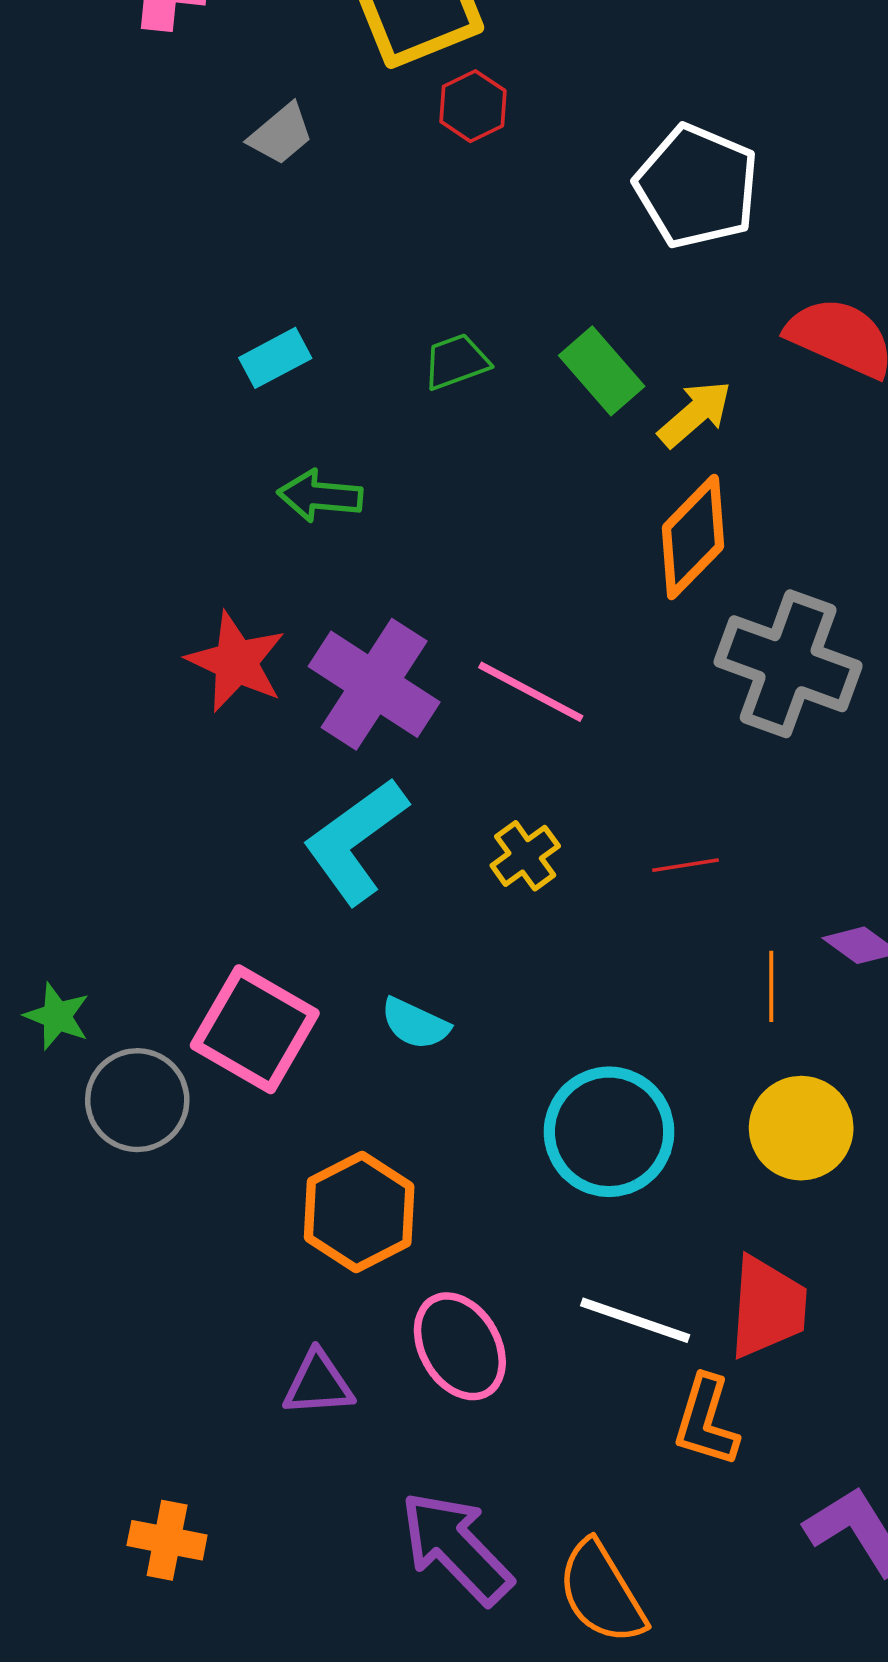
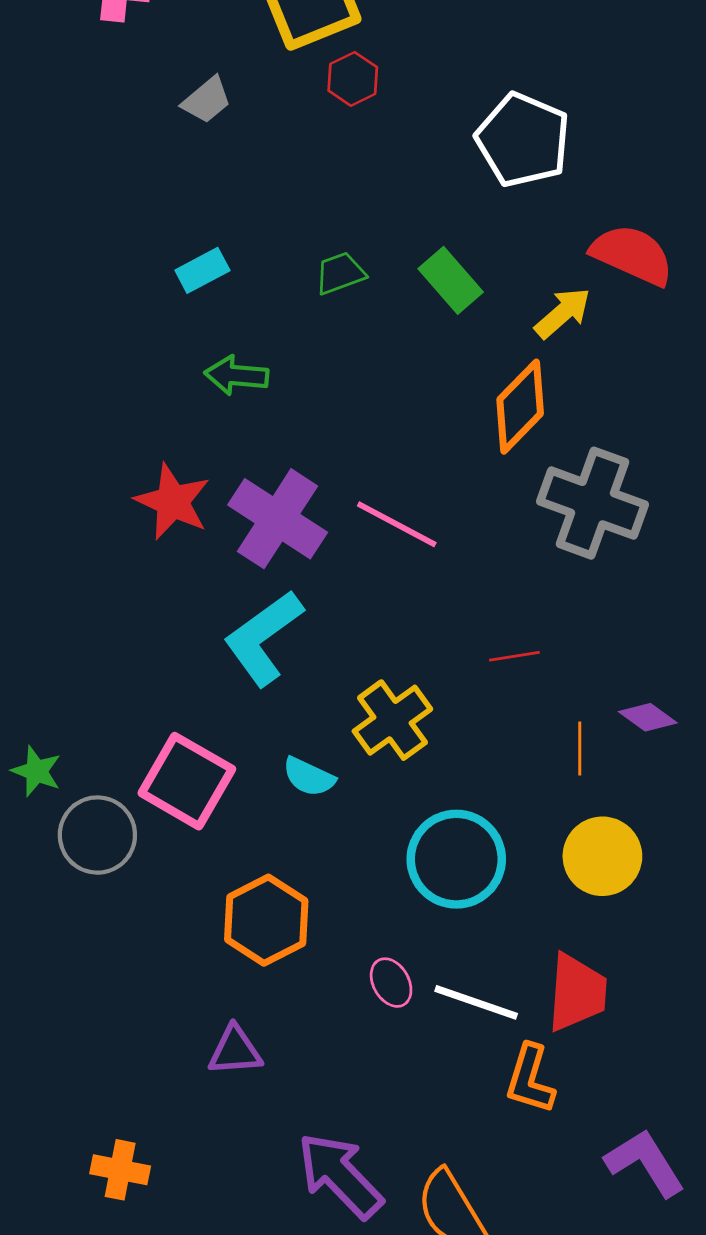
yellow arrow: (695, 414) -> (563, 313), moved
yellow cross: (525, 856) -> (392, 720), moved, size x1.5
pink ellipse: (460, 1346) -> (391, 983), moved, size x0.6

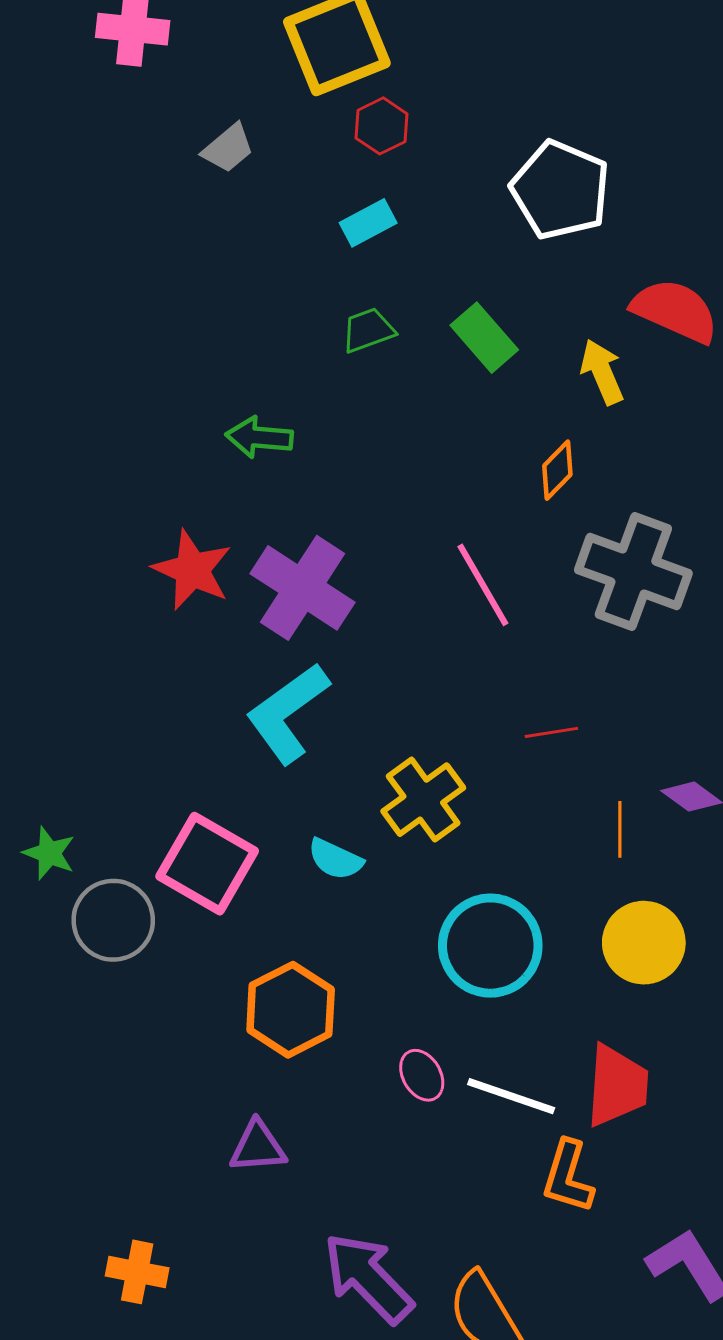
cyan rectangle: (202, 270) -> (368, 223), moved
yellow arrow: (563, 313) -> (602, 372), turned -72
orange diamond: (520, 407) -> (557, 470), size x0.6
pink line: (397, 524) -> (483, 585), moved, turned 32

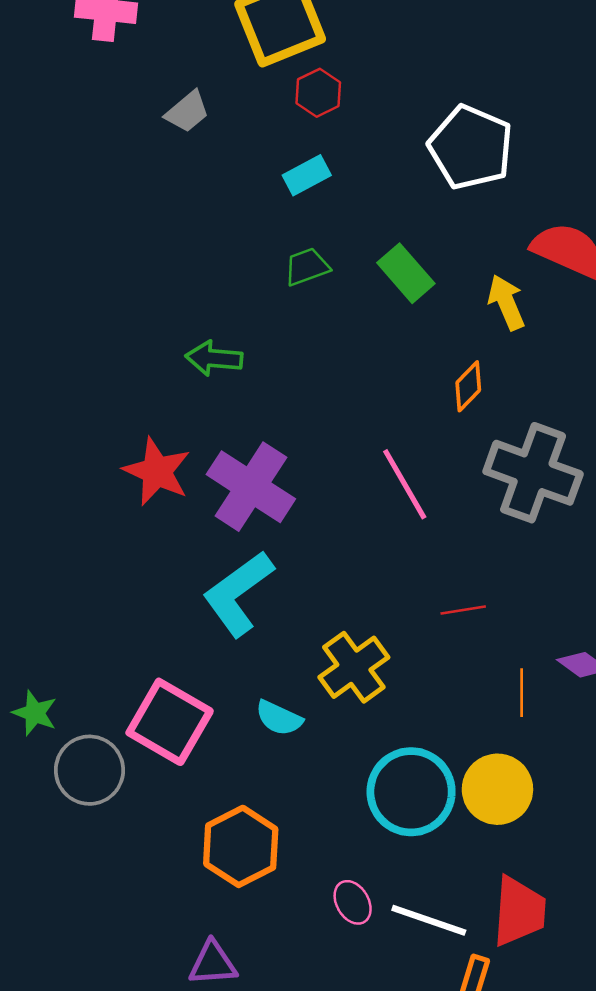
yellow circle: (644, 943) -> (497, 789), moved

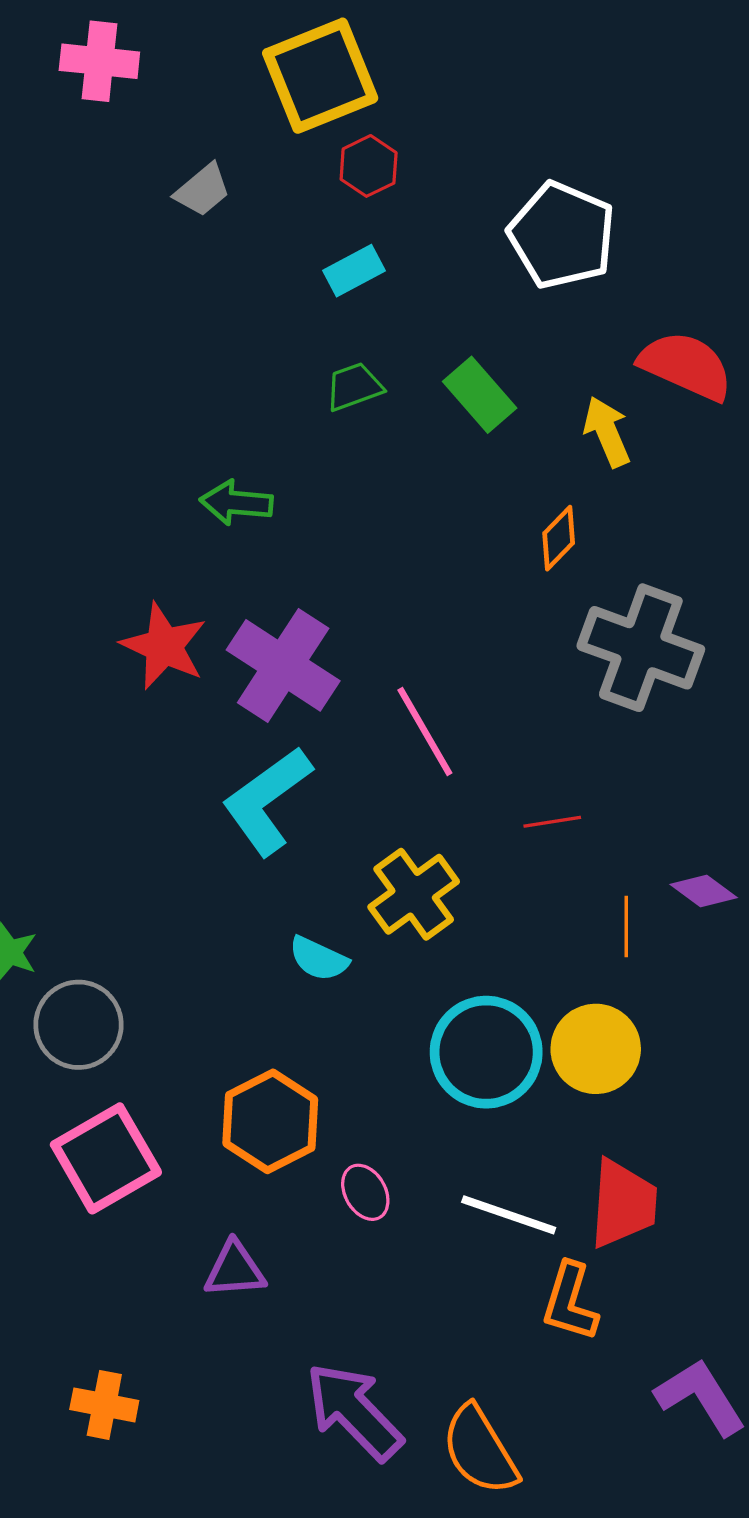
pink line: (405, 484) -> (425, 731), moved
pink square: (170, 722) -> (106, 1158), moved, turned 30
pink ellipse: (353, 902) -> (365, 1192), moved

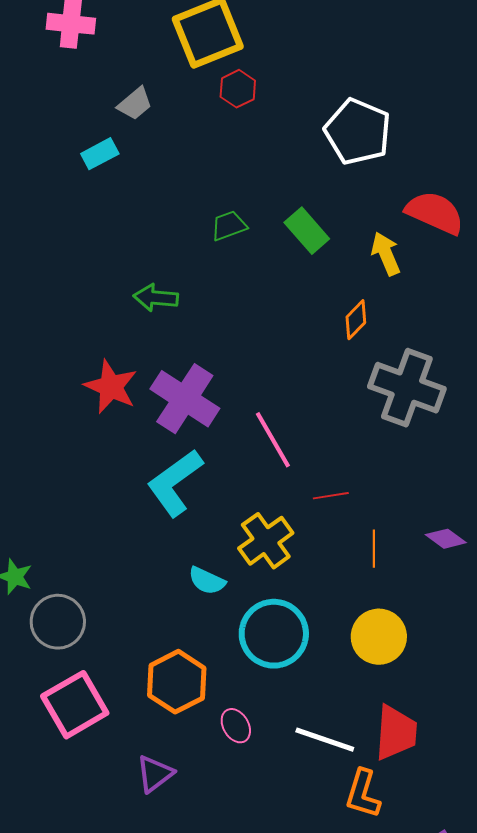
cyan rectangle: (354, 271) -> (100, 154), moved
red line: (552, 822) -> (331, 496), moved
orange line: (626, 926) -> (374, 549), moved
cyan circle: (486, 1052) -> (274, 634), moved
purple triangle: (235, 1270) -> (155, 774), turned -33

